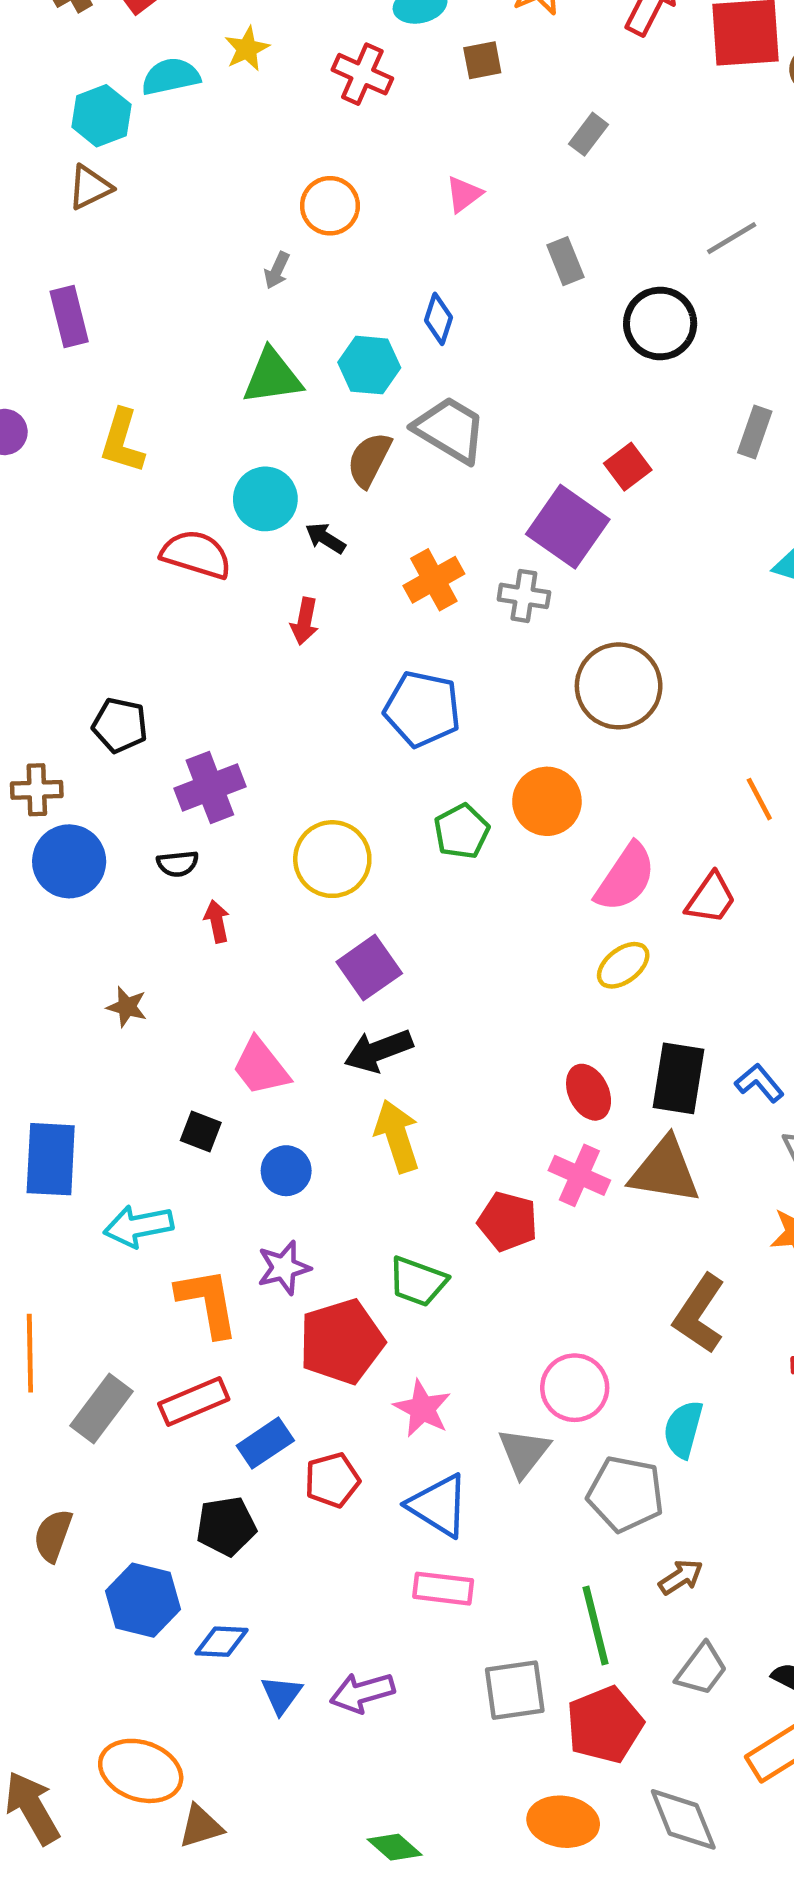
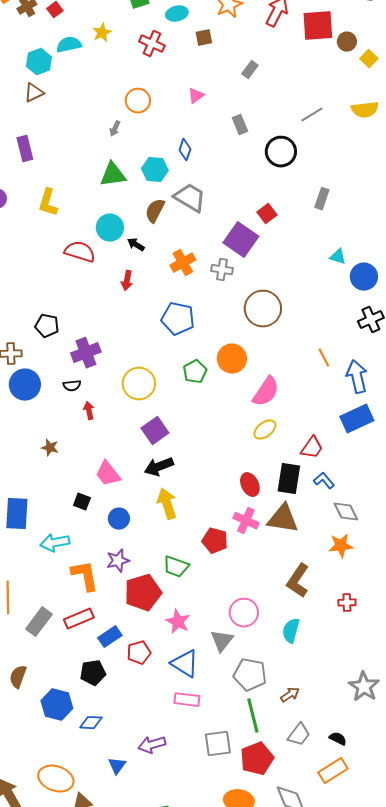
red trapezoid: (711, 898) -> (312, 448), moved
gray pentagon: (625, 1494) -> (250, 675), moved
blue triangle: (282, 1695) -> (117, 766), moved

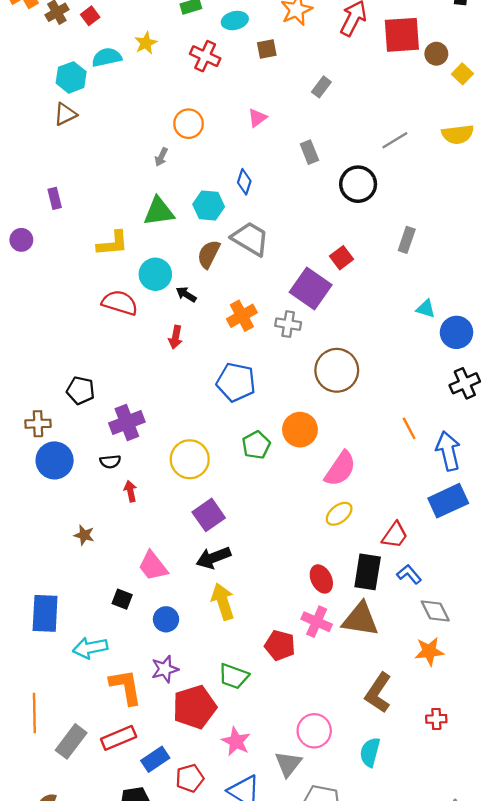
purple rectangle: (25, 149) -> (55, 198), moved, size x0.7
yellow L-shape: (48, 203) -> (113, 243), moved, turned -112

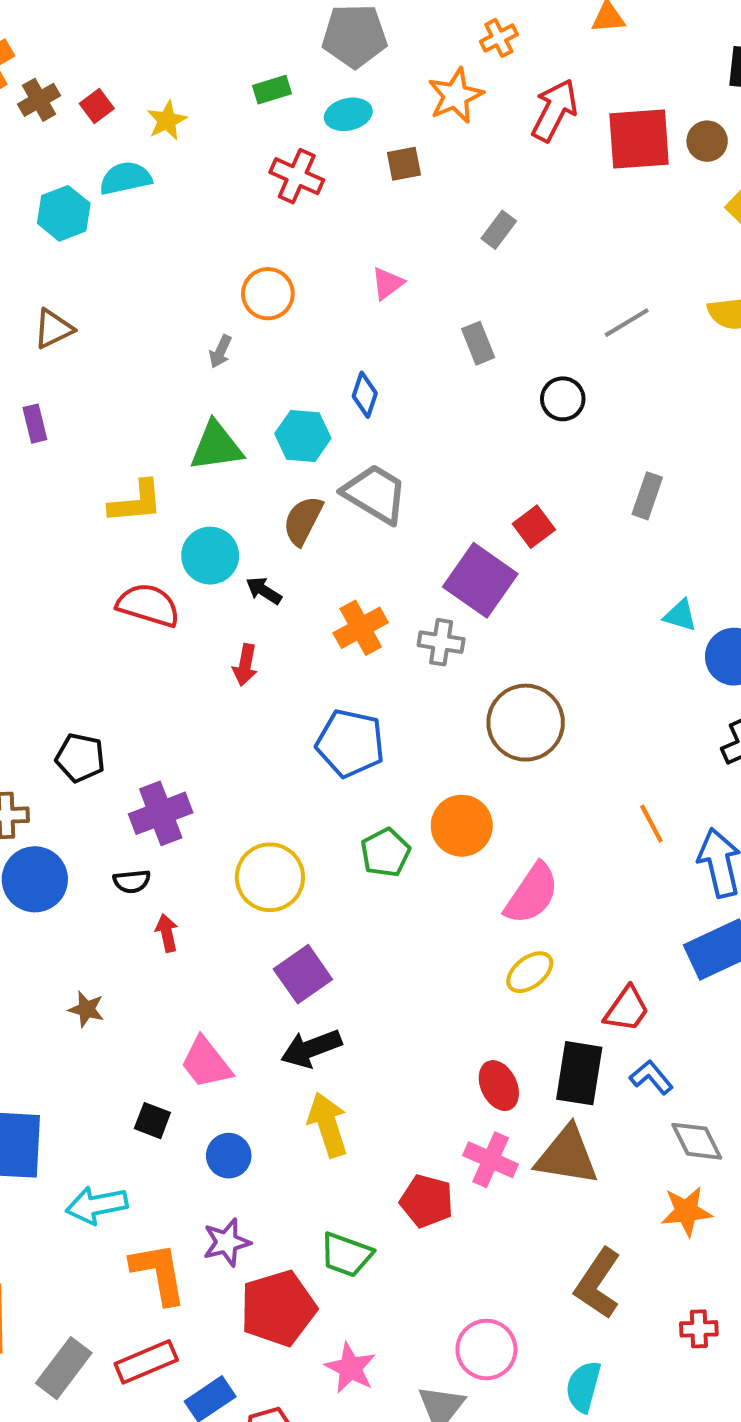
yellow star: (146, 43) -> (167, 120), moved
brown circle: (436, 54) -> (707, 141), moved
brown triangle: (65, 114) -> (53, 329), moved
black circle: (358, 184) -> (563, 399), size x0.7

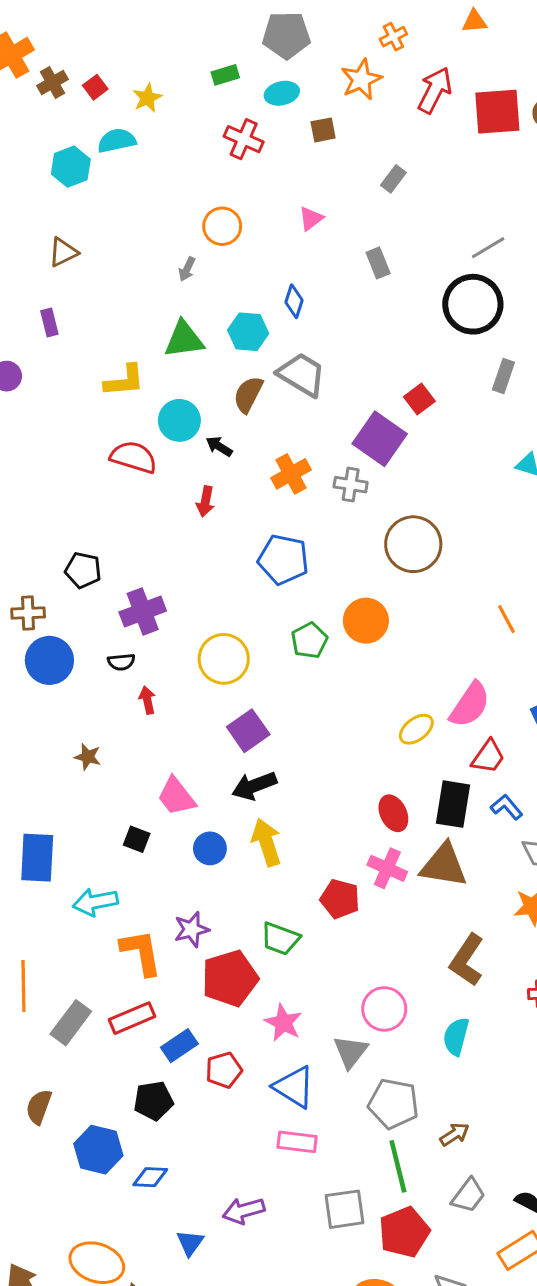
black circle: (563, 399) -> (473, 304), moved, size x1.8
pink semicircle: (532, 894) -> (470, 705), moved
blue circle: (229, 1156) -> (210, 848), moved

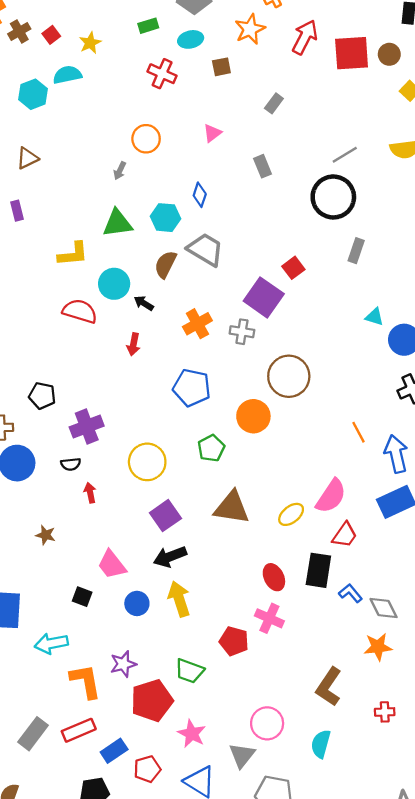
orange circle: (366, 621) -> (253, 416), moved
blue L-shape: (507, 807) -> (350, 593), moved
brown triangle: (444, 865) -> (232, 508), moved

